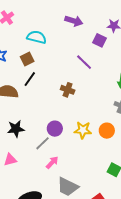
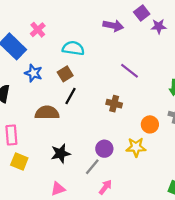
purple square: (100, 40) -> (142, 13), moved, turned 32
orange circle: (107, 131) -> (150, 124), moved

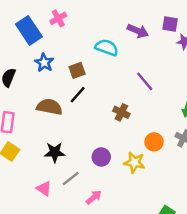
purple square: (142, 13) -> (170, 24), turned 35
cyan semicircle: (73, 48) -> (107, 47), moved
gray line: (92, 167) -> (71, 179), moved
pink triangle: (58, 189) -> (44, 189), turned 42

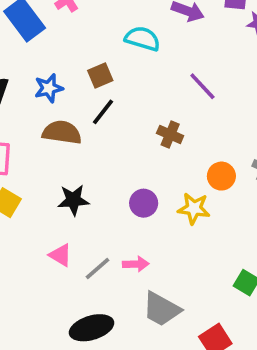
blue star: (44, 63) -> (49, 88), moved, turned 30
gray line: (71, 179) -> (97, 269), moved
pink arrow: (94, 197) -> (136, 264), turned 42

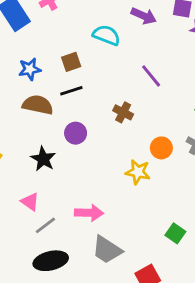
black line: (103, 112) -> (71, 91), turned 30
black star: (73, 200) -> (43, 159), turned 30
purple circle: (144, 203) -> (76, 133), moved
pink arrow: (136, 264) -> (89, 213), size x1.4
gray line: (97, 269) -> (45, 225), moved

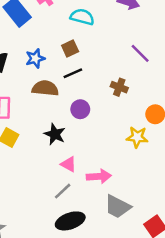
cyan semicircle: (106, 35) -> (82, 17), moved
pink triangle: (30, 202) -> (68, 164), moved

